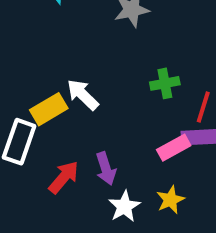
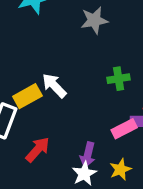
purple arrow: (106, 169) -> (88, 155), moved, turned 30

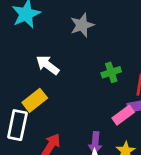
white arrow: (54, 86) -> (48, 65), moved

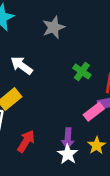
green cross: (111, 72) -> (82, 71), turned -36

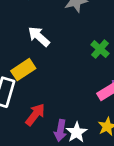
purple arrow: (68, 138) -> (60, 131), moved

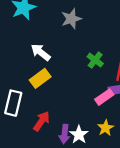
yellow rectangle: (23, 70) -> (40, 78), moved

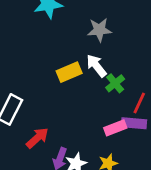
white arrow: (41, 52) -> (96, 66), moved
yellow rectangle: (40, 78) -> (69, 72), moved

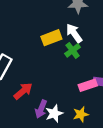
green cross: (115, 83) -> (73, 50), moved

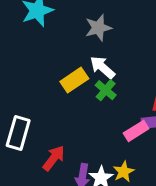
yellow star: (81, 114) -> (124, 172), moved

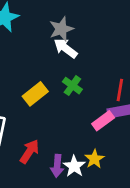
white arrow: (103, 67) -> (66, 48), moved
yellow rectangle: (74, 80) -> (35, 94), moved

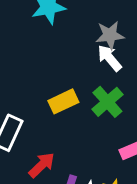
green cross: (72, 86) -> (107, 102), size x1.4

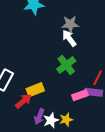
yellow rectangle: (63, 101) -> (35, 90), moved

